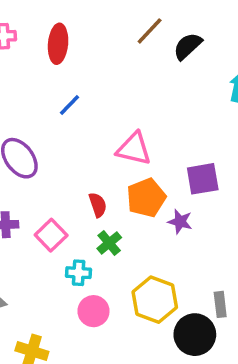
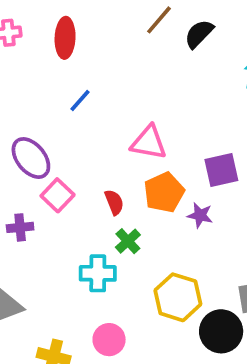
pink square: (51, 235) -> (58, 195), moved
cyan cross: (79, 273) -> (98, 273), size x1.4
pink circle: (93, 311) -> (109, 340), moved

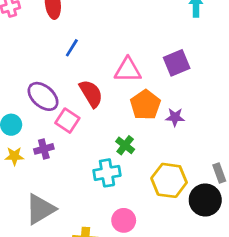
purple square: (221, 170) -> (177, 63), moved
red semicircle: (114, 202) -> (91, 93), moved, size x1.5

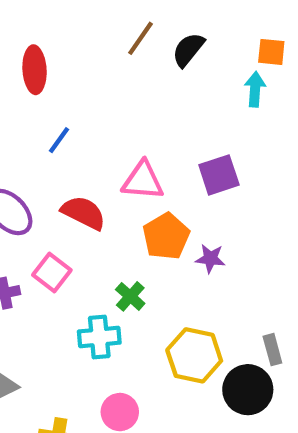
red semicircle: (91, 93) -> (84, 213), turned -36
pink square: (67, 121) -> (52, 273), moved

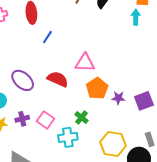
blue line: (59, 140) -> (47, 37), moved
purple square: (219, 175) -> (144, 101), moved
pink square: (52, 273) -> (46, 120), moved

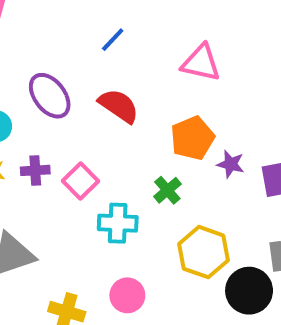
blue line: (47, 37) -> (113, 40), moved
pink triangle: (85, 63) -> (201, 63), moved
green cross: (82, 118) -> (167, 190), moved

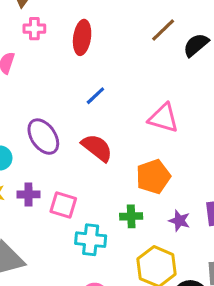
purple star: (231, 164) -> (179, 221), moved
pink square: (80, 181) -> (63, 205), turned -32
green cross: (167, 190) -> (131, 216), turned 35

